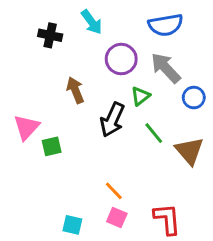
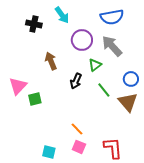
blue circle: (194, 98) -> (131, 79), moved
black arrow: (112, 120) -> (76, 81), size x0.7

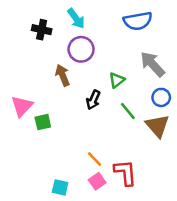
purple circle: (82, 40) -> (81, 49), moved
gray arrow: (112, 46) -> (153, 64), moved
pink square: (79, 147) -> (97, 181), turned 32
red L-shape: (113, 148) -> (125, 173), moved

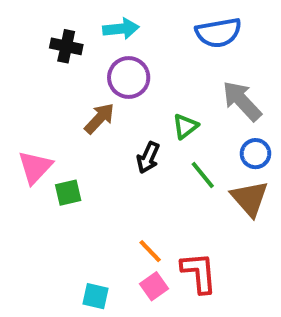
cyan arrow: (76, 18) -> (121, 29), turned -60
brown arrow: (63, 75) -> (99, 118), turned 65

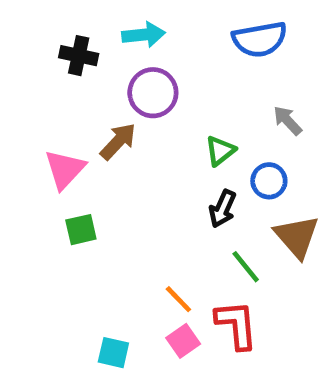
gray arrow: (242, 101) -> (287, 121), size x0.6
blue circle: (255, 154) -> (269, 181), moved
black arrow: (148, 158) -> (223, 209), moved
pink triangle: (35, 167) -> (65, 169), moved
green line: (203, 175) -> (246, 267), moved

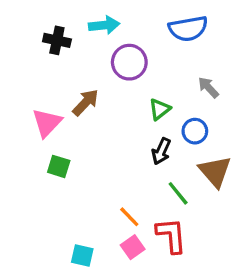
purple circle: (153, 93) -> (129, 62), moved
green square: (81, 230) -> (59, 166), turned 30

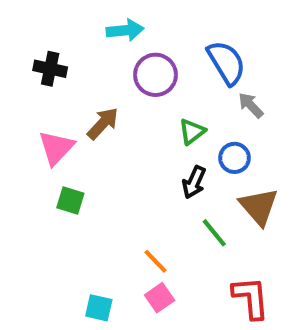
blue semicircle: (188, 29) -> (226, 63), moved, turned -111
black cross: (57, 40) -> (50, 69), moved
red L-shape: (171, 235) -> (251, 298), moved

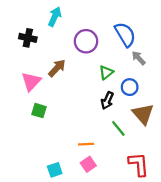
cyan arrow: (125, 30) -> (55, 17), moved, turned -60
orange line: (155, 261) -> (86, 144), turned -48
cyan square: (99, 308) -> (55, 170), turned -32

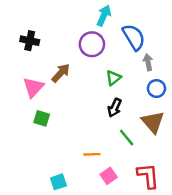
cyan arrow: (55, 17) -> (104, 16), moved
gray arrow: (139, 58) -> (148, 62), turned 32
blue circle: (130, 87) -> (156, 89), moved
pink square: (88, 164) -> (109, 176), moved

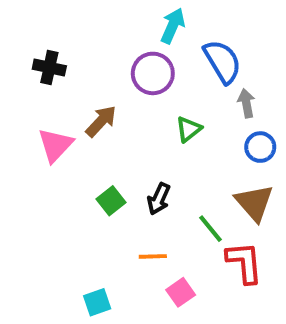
black arrow: (115, 108) -> (159, 199), moved
green square: (42, 118) -> (111, 201), moved, turned 35
red L-shape: (148, 176) -> (244, 262), moved

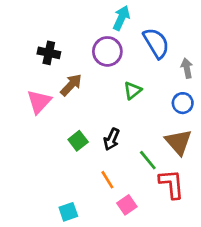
black cross: (49, 67) -> (49, 53), moved
gray arrow: (246, 103) -> (187, 68), moved
orange line: (153, 256) -> (107, 180), turned 60

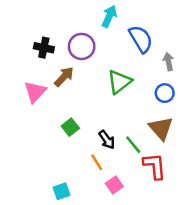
purple circle: (107, 51) -> (82, 46), moved
green triangle: (132, 90) -> (119, 82), size x1.5
black arrow: (112, 139) -> (107, 140), moved, turned -60

